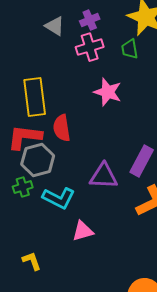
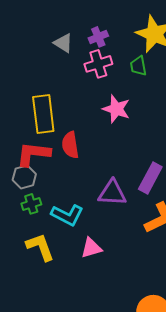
gray hexagon: (38, 160) -> (24, 177), moved, size x0.7
yellow L-shape: (32, 261) -> (40, 247), moved, size x1.5

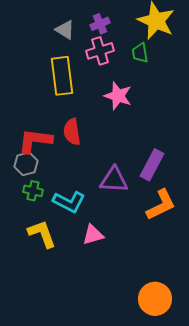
yellow rectangle: (43, 114) -> (62, 76), moved
green cross: (31, 204) -> (33, 191), turned 30

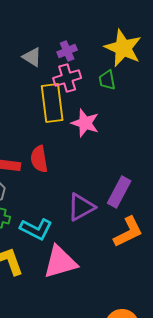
yellow rectangle: (62, 76) -> (52, 103), moved
purple triangle: (114, 180) -> (81, 207), turned -32
pink triangle: (93, 235) -> (60, 262), size x1.6

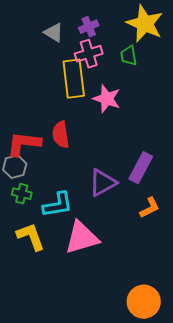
cyan L-shape: (36, 229) -> (58, 205), turned -36
orange L-shape: (128, 232) -> (150, 208), size x0.7

